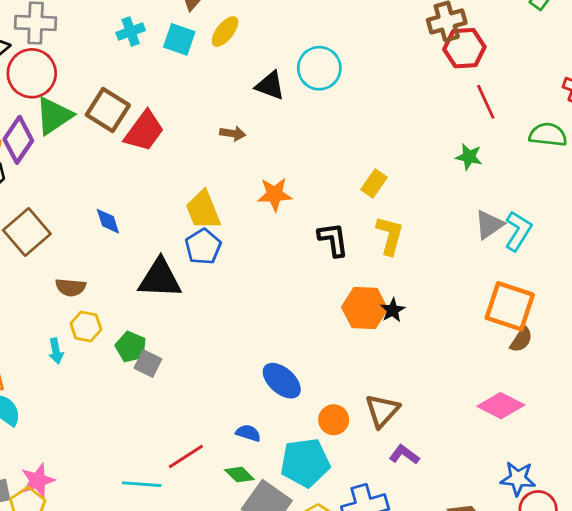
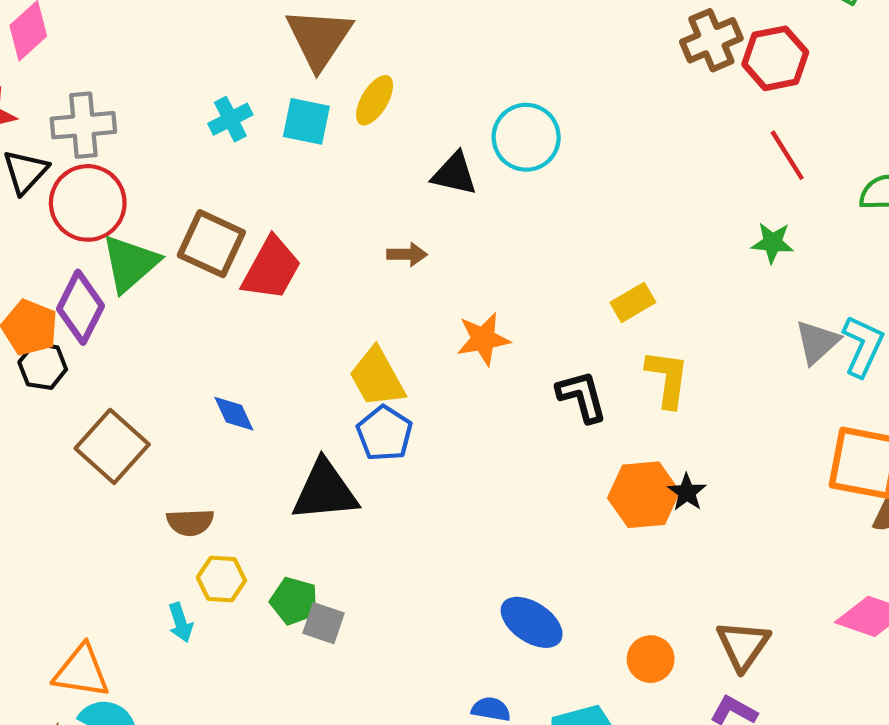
red hexagon: (464, 48) -> (775, 58), moved
yellow rectangle: (374, 183) -> (633, 302), turned 32
brown triangle: (382, 411) -> (743, 645), moved
orange circle: (334, 420) -> (651, 659), moved

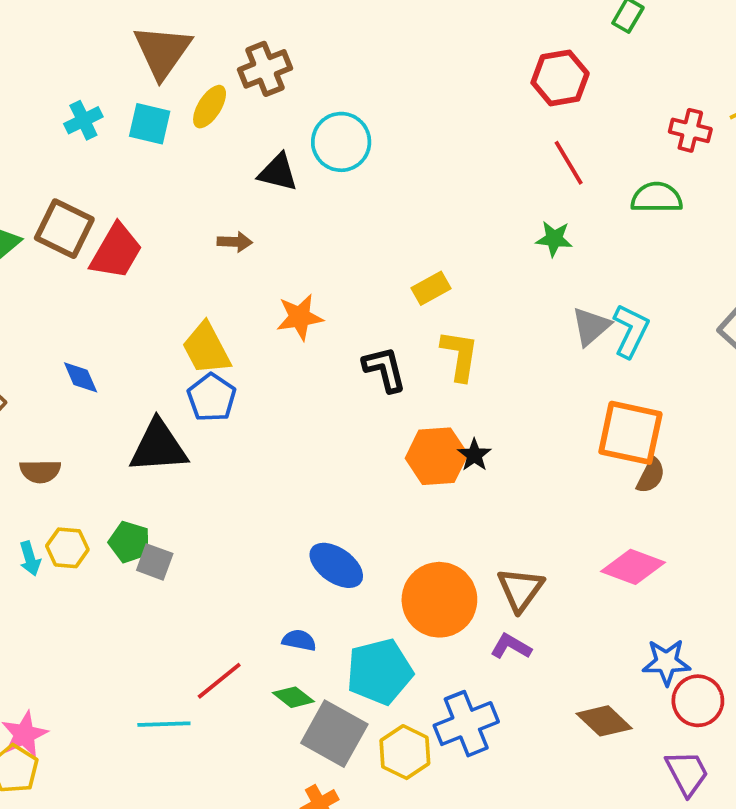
brown cross: (711, 40) -> (265, 69), moved
yellow hexagon: (221, 579) -> (67, 548), moved
orange circle: (651, 659) -> (439, 600), size x1.8

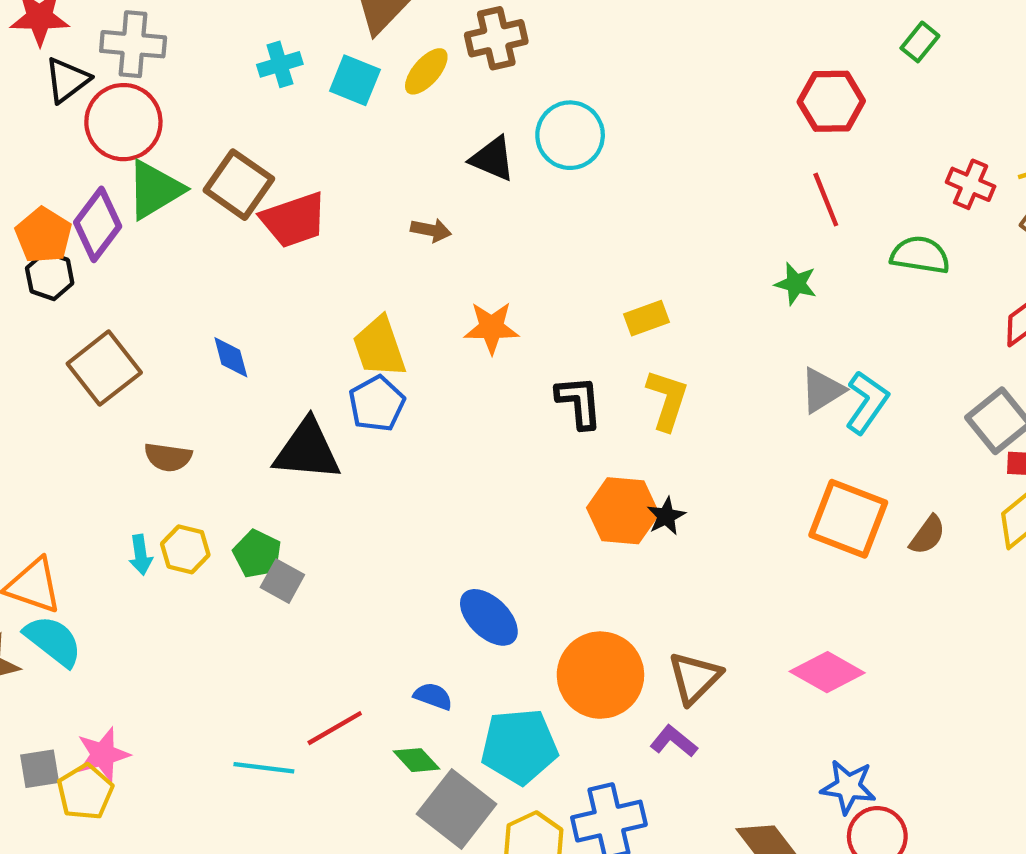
red trapezoid: (116, 251) -> (294, 220), turned 32
brown semicircle: (651, 476) -> (927, 535), moved

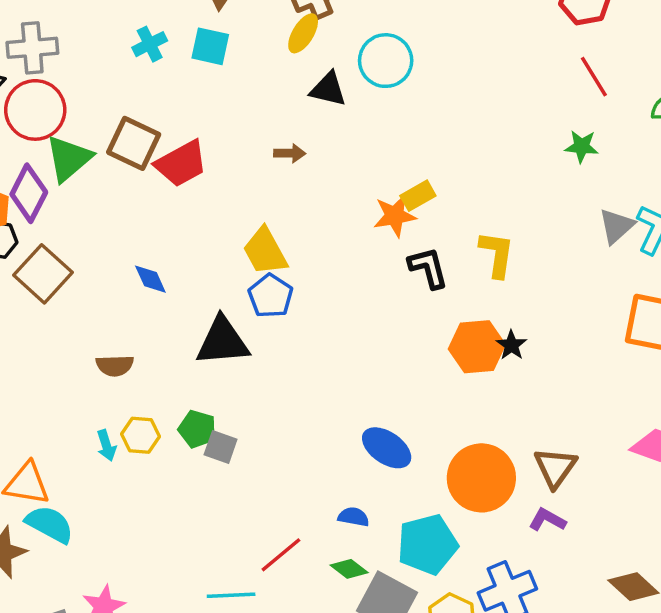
yellow ellipse: (426, 71) -> (303, 33), moved
yellow rectangle: (646, 318) -> (418, 196), moved
orange star: (492, 328) -> (395, 216), moved
brown square: (104, 368) -> (43, 274), moved

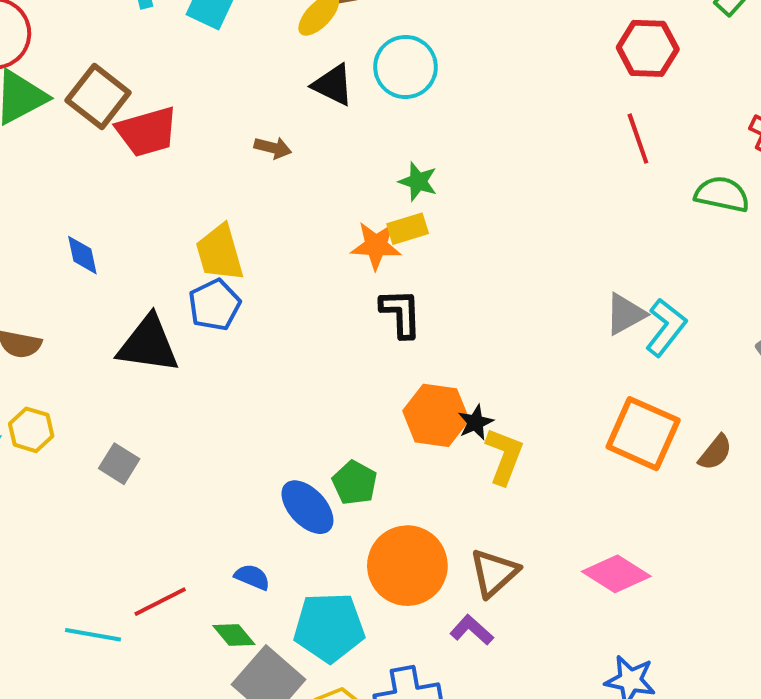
green star: (582, 146) -> (418, 182), moved
yellow L-shape: (497, 254) -> (504, 456), moved
green pentagon: (197, 429) -> (355, 483), moved

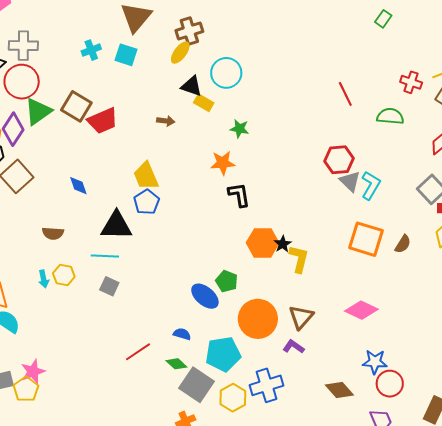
red hexagon: (648, 48) -> (339, 160), moved
yellow rectangle: (408, 229) -> (204, 103), moved, turned 54
gray triangle: (625, 314) -> (350, 181), turned -40
cyan line: (93, 635) -> (105, 256), moved

